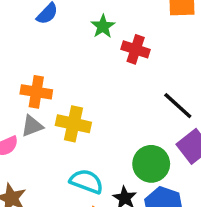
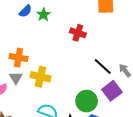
green star: (103, 26) -> (44, 15), moved
gray triangle: (32, 126) -> (16, 78), turned -40

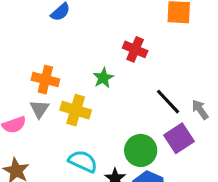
green star: (44, 15) -> (103, 78), moved

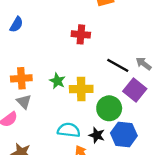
green star: (103, 78) -> (57, 81), moved
yellow cross: (76, 110) -> (81, 89), moved

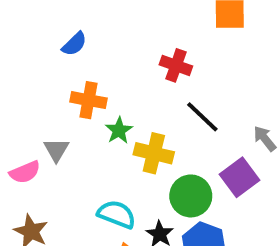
blue semicircle: (16, 25) -> (74, 44), moved
black line: (118, 65) -> (202, 117), moved
orange cross: (21, 78) -> (89, 100), moved

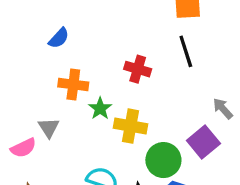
red cross: (176, 65) -> (138, 69), moved
black line: (202, 117) -> (186, 51), moved, turned 32

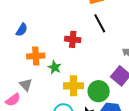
yellow cross: (130, 126) -> (73, 86), moved

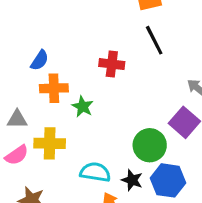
blue semicircle: (22, 30) -> (40, 60), moved
gray triangle: (26, 85) -> (17, 119), moved, turned -48
yellow cross: (73, 86) -> (50, 143), moved

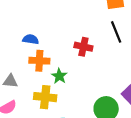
blue semicircle: (40, 60) -> (31, 39), turned -119
yellow cross: (50, 143) -> (45, 97), moved

